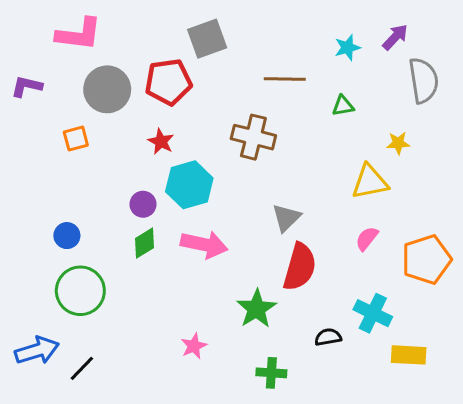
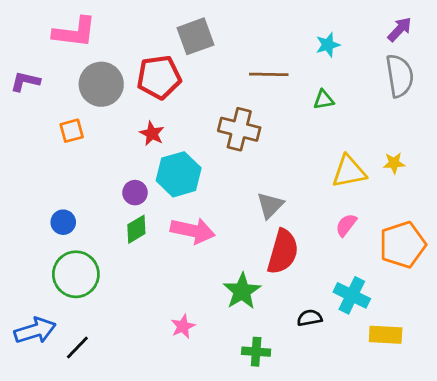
purple arrow: (395, 37) -> (400, 29), moved
yellow star: (398, 143) -> (394, 163), moved

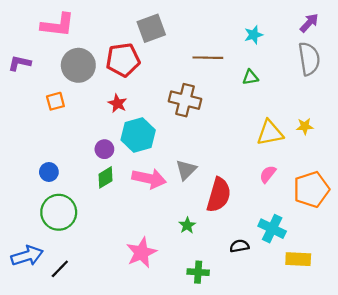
gray triangle: (270, 205) -> (186, 170), moved
green star: (242, 291) -> (187, 225), size x0.6
pink star: (183, 326) -> (141, 253), size x1.6

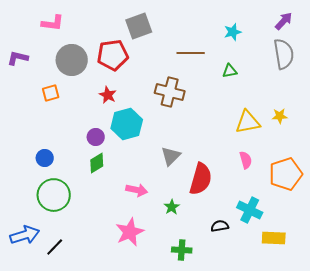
pink L-shape: (58, 25) -> (53, 23), size x0.7
pink semicircle: (268, 174) -> (246, 160), turned 126
pink arrow: (149, 179) -> (137, 190), moved, size x0.7

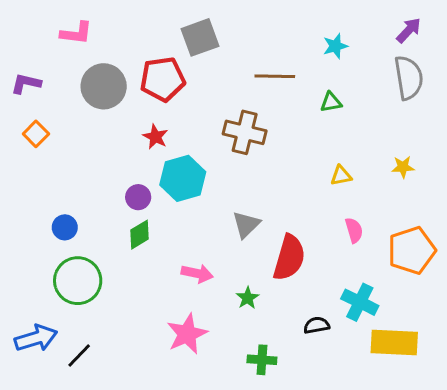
orange square: (51, 93) -> (36, 134), moved, turned -30
yellow triangle: (248, 122) -> (341, 176), moved, size x0.6
yellow rectangle: (274, 238) -> (394, 343), size x1.4

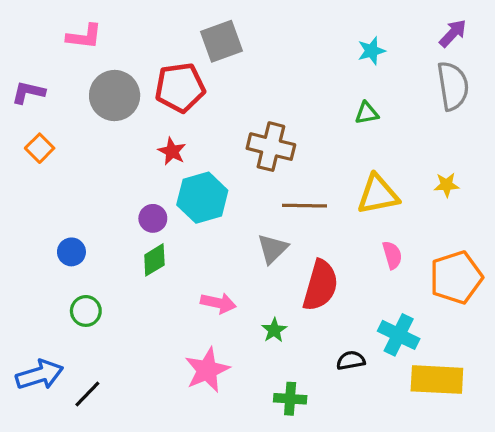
brown line: (275, 76) -> (304, 206), moved
yellow triangle: (341, 176) -> (378, 194), size x1.8
green circle: (78, 281) -> (86, 311), size x0.6

